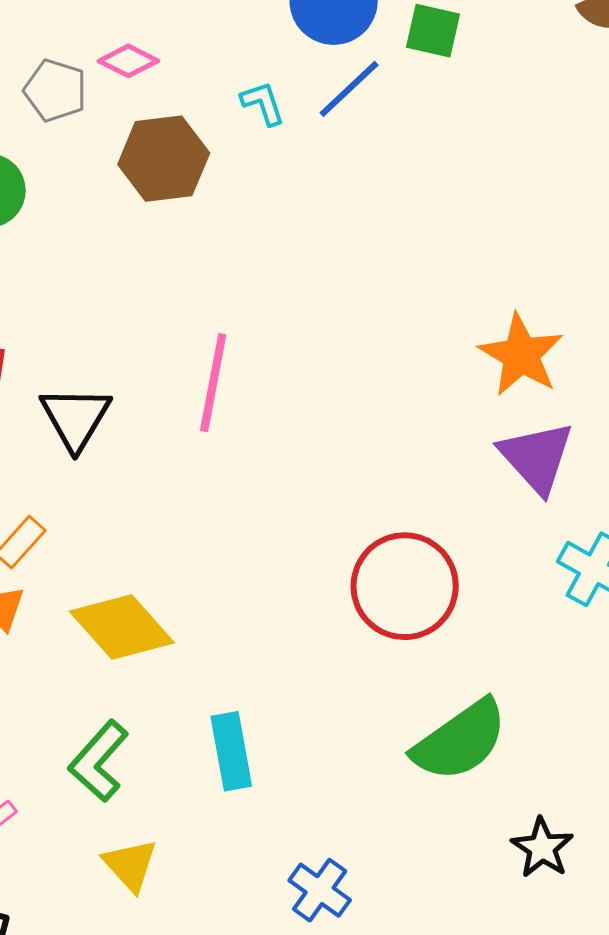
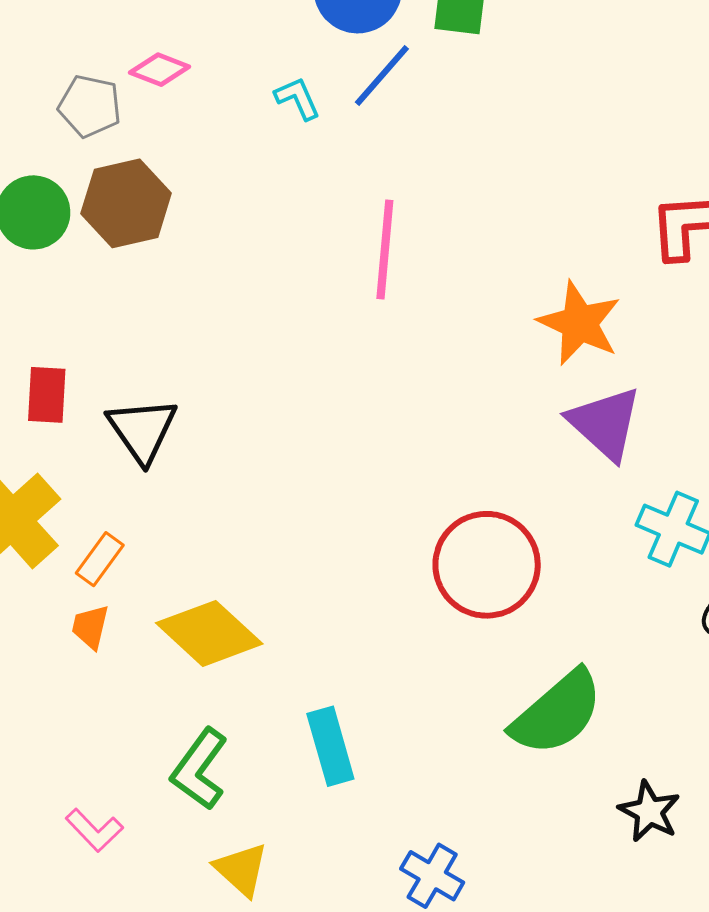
brown hexagon: (164, 159) -> (126, 203), moved
pink line: (213, 383) -> (385, 250), moved

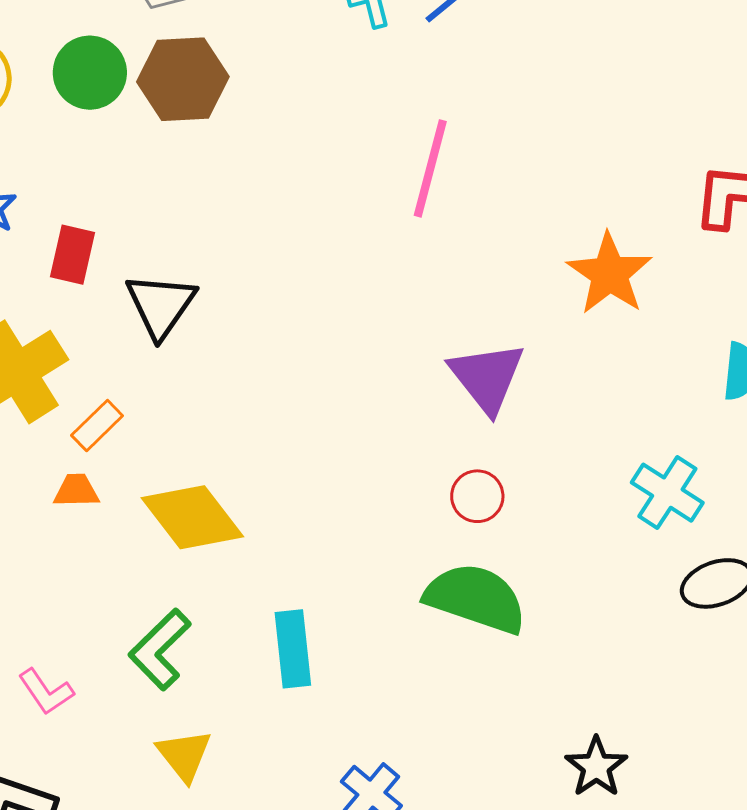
purple triangle: (605, 423) -> (487, 377), moved
red circle: (487, 565) -> (477, 496), size x0.5
orange trapezoid: (90, 627) -> (76, 491), turned 66
green semicircle: (557, 713) -> (476, 598), moved, turned -130

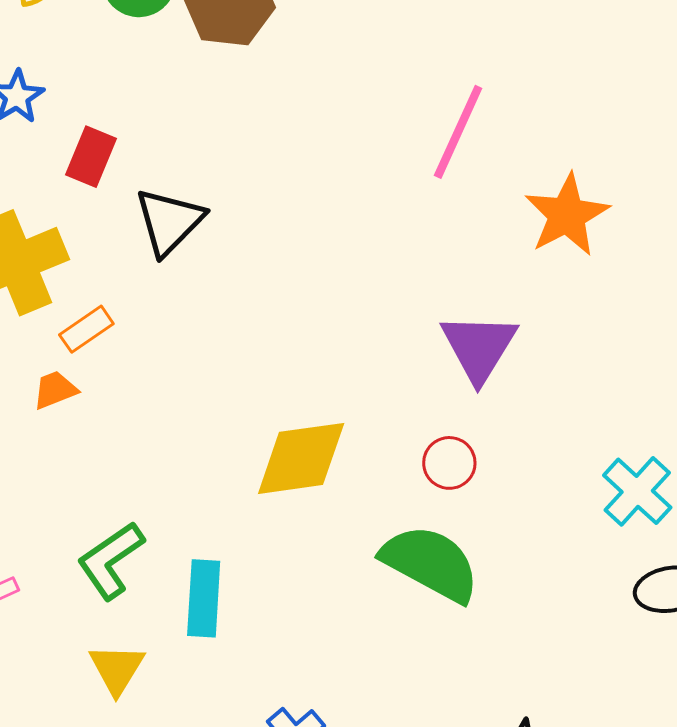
orange star: (610, 274) -> (567, 215), moved
orange trapezoid: (76, 491) -> (55, 390), turned -30
yellow diamond: (192, 517) -> (301, 458), moved, turned -70
cyan rectangle: (293, 649) -> (204, 598), moved

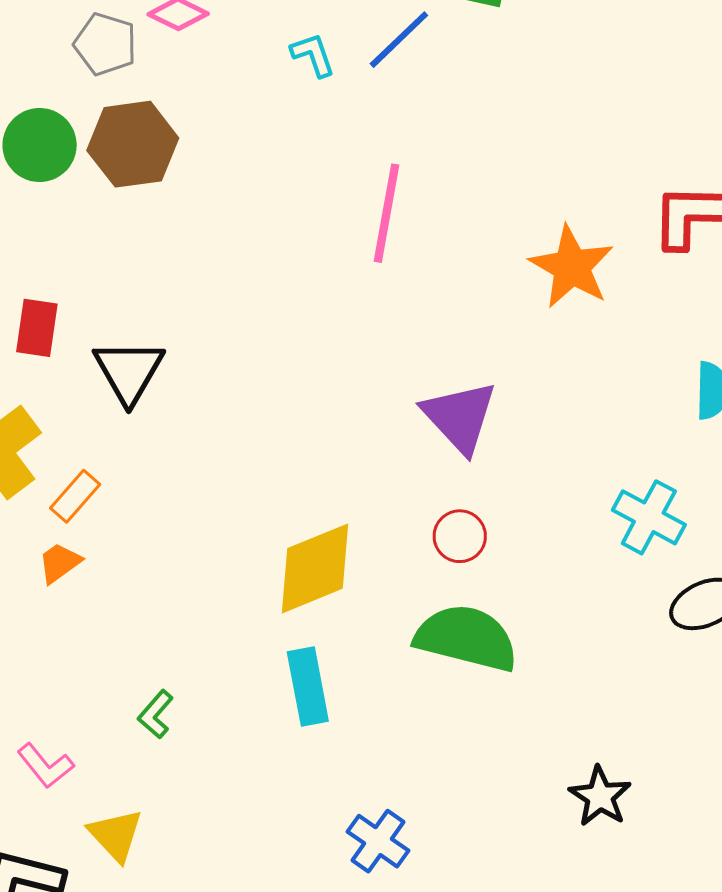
orange star: (567, 215) -> (572, 267), moved
green L-shape: (111, 560) -> (156, 714), size x0.6
cyan rectangle: (204, 598) -> (308, 686), moved
yellow triangle: (117, 669) -> (116, 835), moved

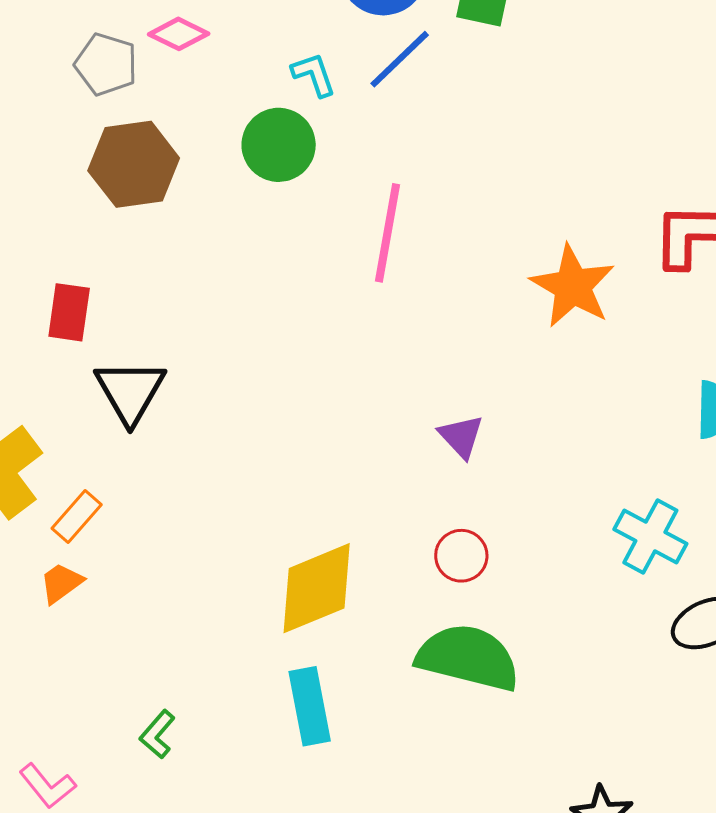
green circle: (40, 145) -> (279, 145), moved
red rectangle: (37, 328) -> (69, 312), moved
purple triangle: (460, 417) -> (461, 436), size x0.6

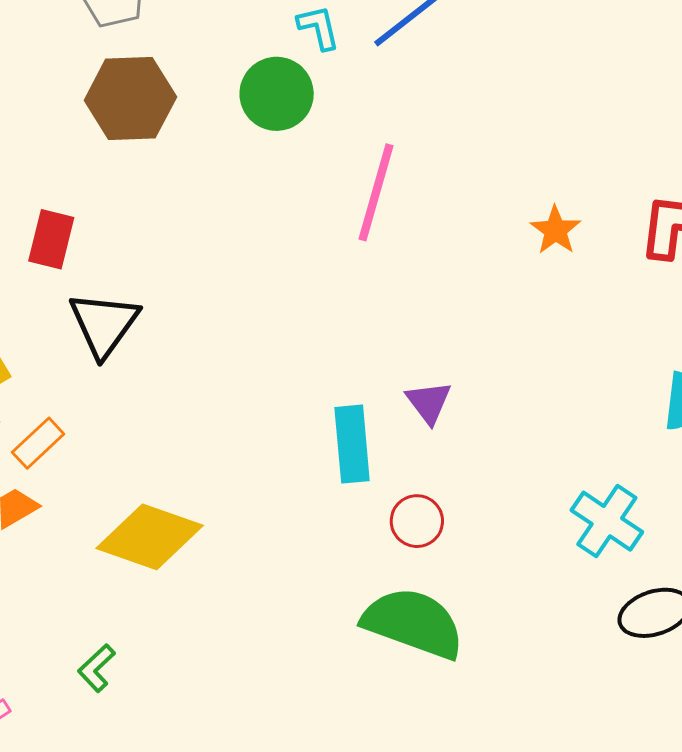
orange star: (573, 286) -> (555, 230), moved, size x0.6
yellow diamond: (317, 588) -> (150, 537), moved, turned 36
cyan rectangle: (310, 706) -> (352, 444), moved

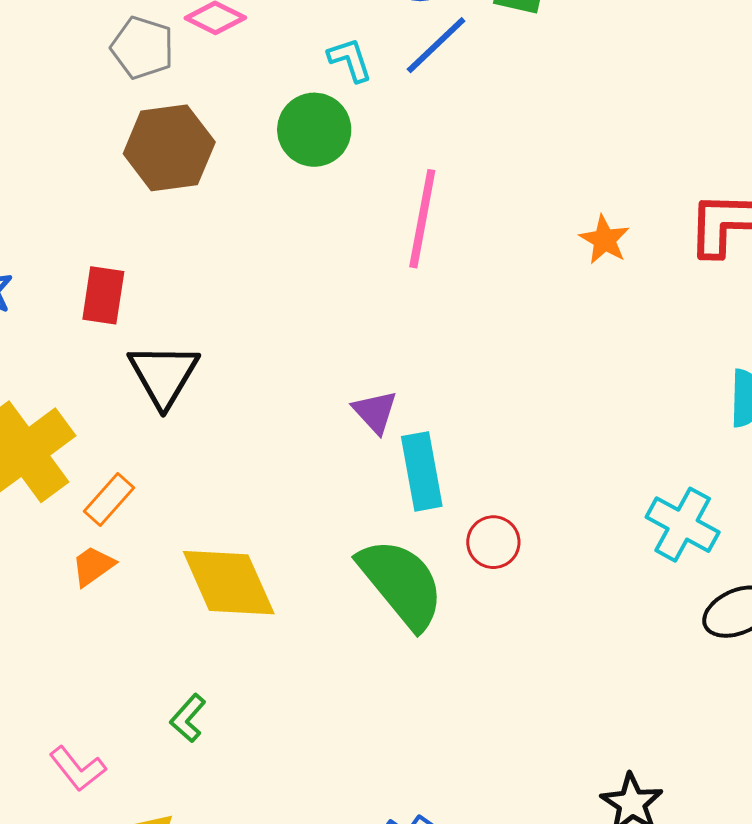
purple triangle: (429, 402) -> (375, 412), moved
yellow diamond: (150, 537) -> (229, 583), turned 52
green semicircle: (413, 623) -> (401, 583), moved, turned 36

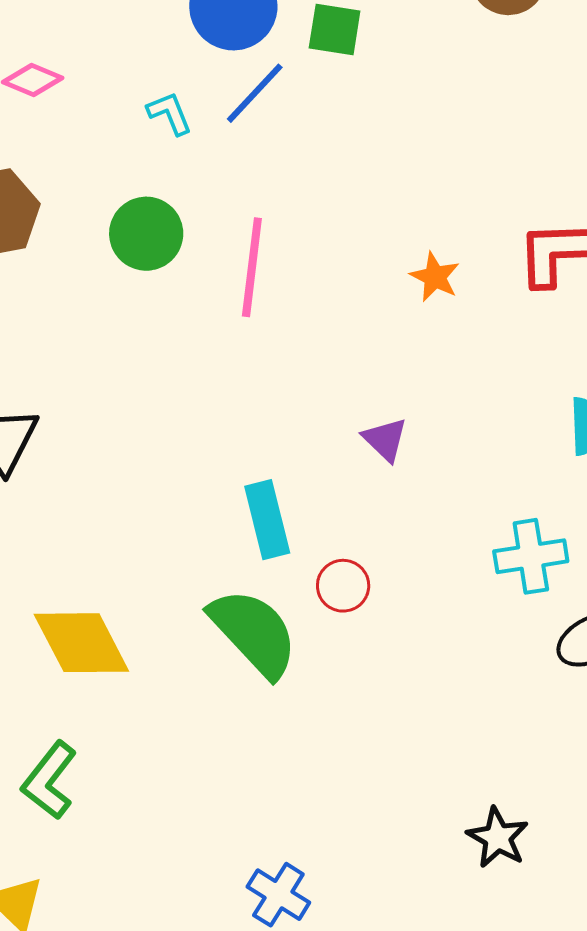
green circle: (314, 130) -> (146, 234), moved
purple triangle: (375, 412) -> (385, 439), moved
cyan cross: (683, 525) -> (531, 556), turned -34
green L-shape: (188, 718) -> (49, 780), size x1.6

